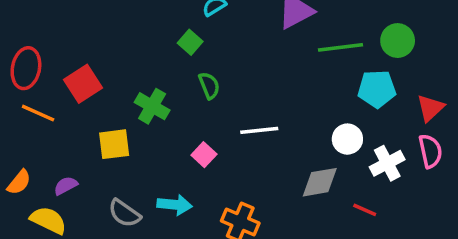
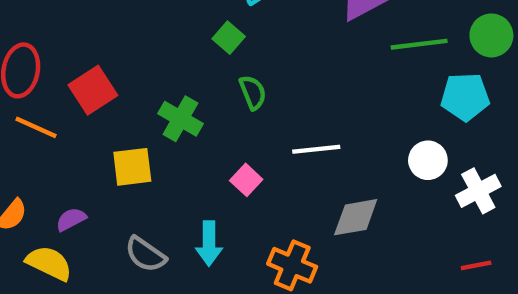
gray diamond: (320, 182) -> (356, 217), moved
cyan arrow: (175, 205) -> (209, 243), turned 84
red line: (365, 210) -> (476, 265), moved, turned -35

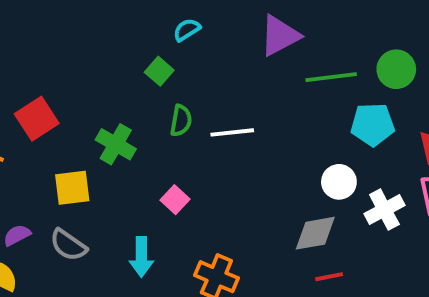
green semicircle: (253, 92) -> (181, 121), turned 32
white line: (316, 149) -> (232, 132), moved
gray diamond: (356, 217) -> (315, 233), moved
gray semicircle: (145, 254) -> (68, 245), moved
red line: (476, 265) -> (329, 277), moved

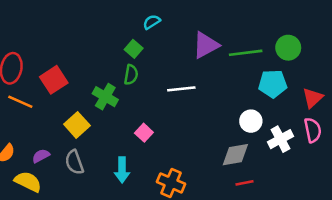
purple triangle: (280, 36) -> (206, 45), moved
green semicircle: (181, 121) -> (131, 75), moved
yellow square: (72, 188) -> (77, 125), turned -35
gray semicircle: (68, 245) -> (74, 162), turned 35

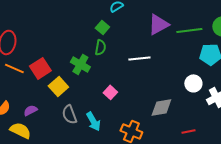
red square: (54, 80) -> (40, 68), moved
gray diamond: (235, 155) -> (161, 107), moved
gray semicircle: (74, 162) -> (69, 114), moved
cyan arrow: (122, 170) -> (93, 121), turned -30

